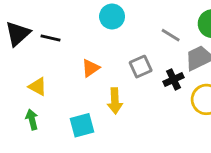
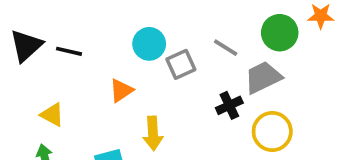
cyan circle: (112, 17) -> (149, 44), moved
gray square: (141, 67) -> (181, 64), moved

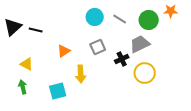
cyan circle: (149, 44) -> (95, 17), moved
gray line: (226, 48) -> (120, 19), moved
gray square: (181, 64) -> (98, 47), moved

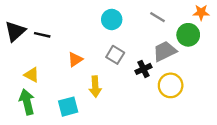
gray line: (120, 19) -> (158, 17), moved
green circle: (149, 20) -> (188, 35), moved
gray square: (98, 47) -> (115, 55), turned -35
green arrow: (23, 87) -> (27, 102), size x1.5

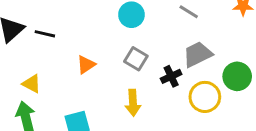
green circle: (188, 35) -> (237, 76), moved
yellow arrow: (95, 87) -> (133, 103), moved

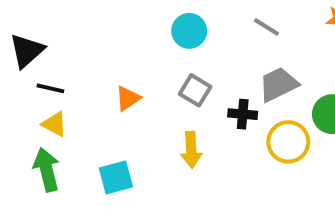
black line: (45, 34) -> (50, 88), moved
black cross: (171, 76) -> (243, 114), turned 30

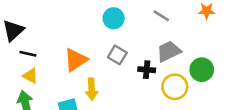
orange triangle: (128, 98) -> (76, 60), size x1.5
yellow arrow: (191, 150) -> (92, 89), moved

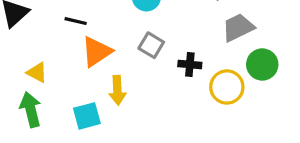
gray trapezoid: (169, 51) -> (238, 27), moved
black line: (28, 54) -> (76, 21), moved

